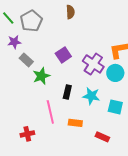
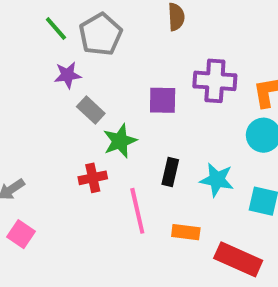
purple square: (63, 55) -> (163, 100), turned 35
purple cross: (93, 64) -> (215, 81), moved, turned -30
red cross: (27, 134) -> (93, 178), moved
red rectangle: (102, 137) -> (238, 259), size x1.6

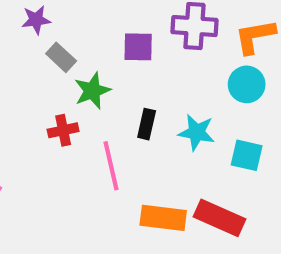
orange rectangle: (186, 232) -> (163, 218), moved, size x1.5

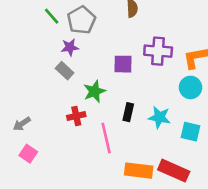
purple star: (36, 20) -> (70, 47), moved
gray rectangle: (61, 57) -> (65, 71), moved

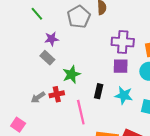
gray pentagon: (81, 20) -> (79, 17), moved
purple square: (123, 64) -> (121, 66), moved
gray arrow: (22, 124) -> (38, 97), moved

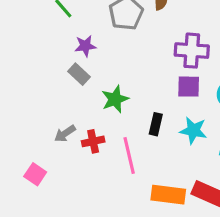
red cross: (57, 94) -> (93, 141), moved

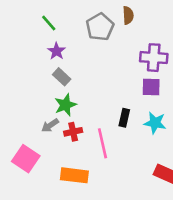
purple star: (85, 46) -> (56, 51), moved, turned -30
green star: (115, 99) -> (65, 105), moved
pink square: (35, 174) -> (26, 159), size x1.5
orange rectangle: (168, 195) -> (74, 175), moved

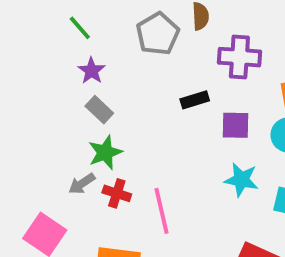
purple cross: (154, 58) -> (239, 57), moved
black rectangle: (124, 118) -> (195, 100), moved, turned 60
red cross: (73, 132) -> (117, 193), turned 30

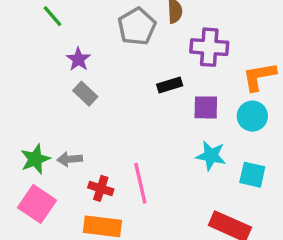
green line: (80, 28) -> (52, 16), moved
green star: (105, 152) -> (35, 159), moved
gray arrow: (82, 184) -> (70, 159), turned 30
red cross: (117, 193) -> (101, 188), moved

